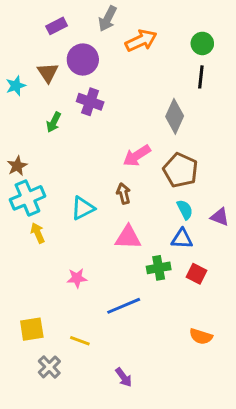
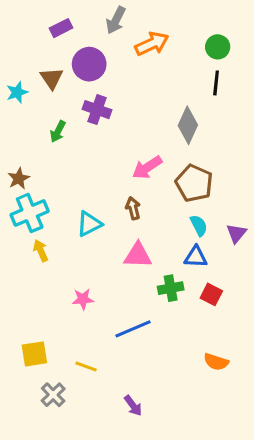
purple triangle: (220, 217) -> (236, 233), turned 48

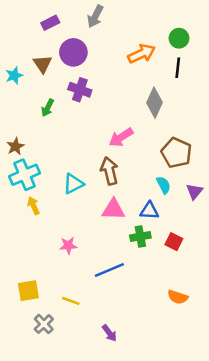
orange arrow: (152, 44) -> (142, 54), moved
brown pentagon: (194, 183) -> (176, 153), moved
brown arrow: (133, 208) -> (109, 171), size x1.5
blue triangle: (196, 257) -> (149, 211), moved

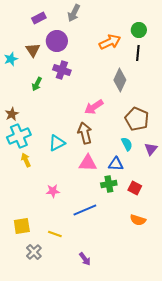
orange semicircle: (178, 297) -> (138, 220), moved

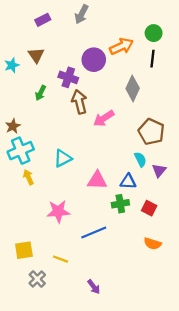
purple circle: (57, 41) -> (94, 60), moved
brown arrow: (85, 133) -> (79, 102), moved
purple triangle: (151, 149) -> (159, 170), moved
pink star: (53, 191) -> (58, 211), size x1.5

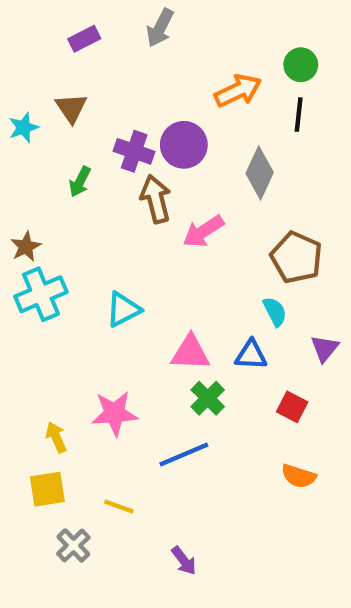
purple circle: (94, 60) -> (184, 145), moved
purple triangle: (159, 170) -> (325, 348), moved
yellow arrow: (28, 177) -> (56, 437), moved
green cross: (120, 204) -> (208, 398), moved, turned -35

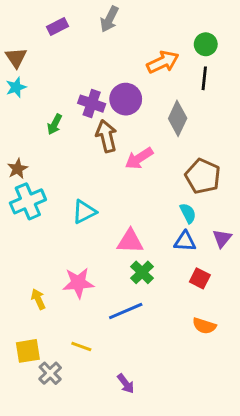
brown triangle: (71, 108) -> (16, 58), moved
blue triangle: (251, 355) -> (185, 241), moved
yellow square: (47, 489) -> (28, 351), moved

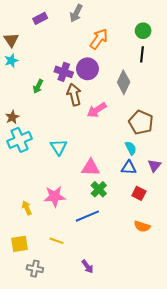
orange arrow: (163, 62) -> (99, 39), moved, turned -30
cyan triangle: (84, 212) -> (59, 147), turned -36
gray cross: (50, 373) -> (35, 269), moved, turned -35

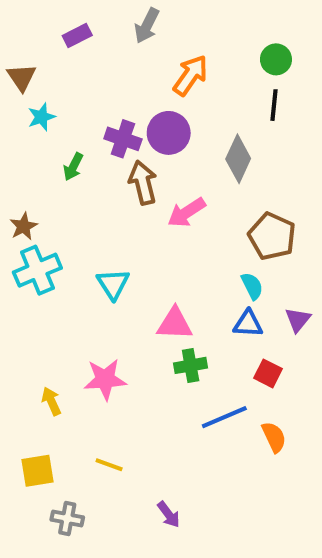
cyan star: (11, 61) -> (41, 117), moved
green cross: (99, 189) -> (191, 365), turned 35
blue line: (87, 216) -> (224, 417), moved
orange semicircle: (142, 226) -> (274, 437), turned -133

